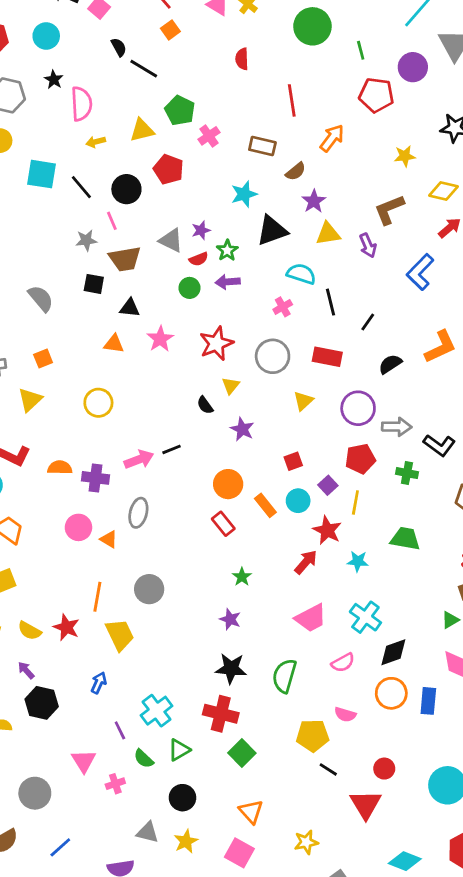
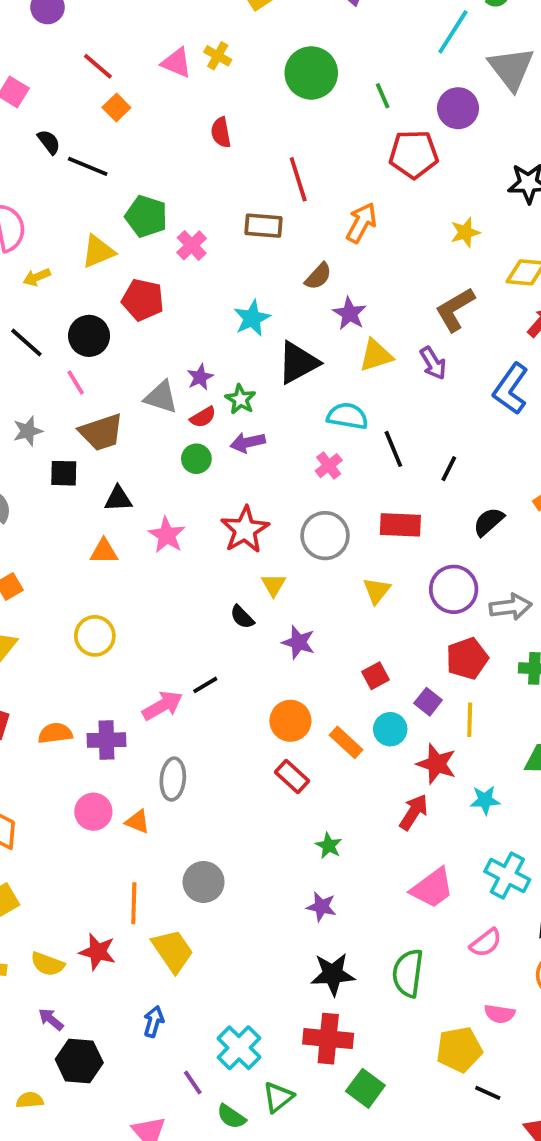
brown rectangle: (262, 146) -> (263, 226), moved
gray star: (86, 240) -> (28, 431), moved

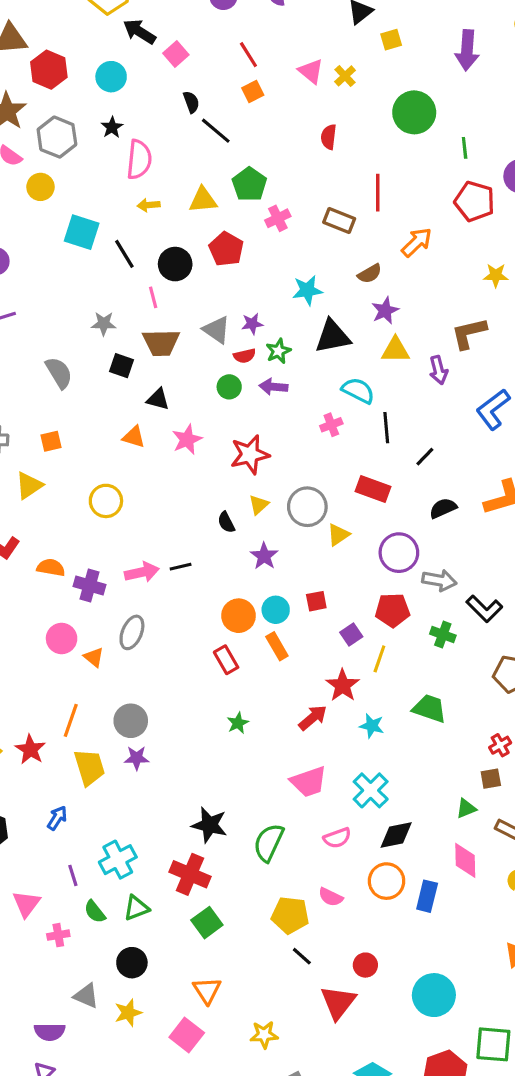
gray circle: (325, 536) -> (307, 507), moved
cyan circle: (390, 729) -> (276, 610), moved
purple star: (321, 907) -> (137, 758), moved, turned -30

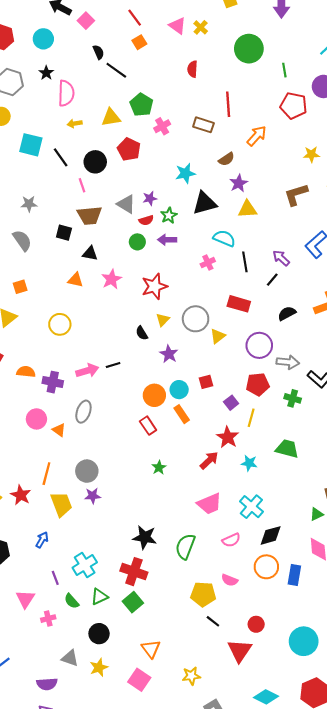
gray star: (104, 324) -> (29, 204), moved
purple arrow: (438, 370) -> (281, 258), moved, turned 150
green square: (207, 923) -> (133, 602), moved

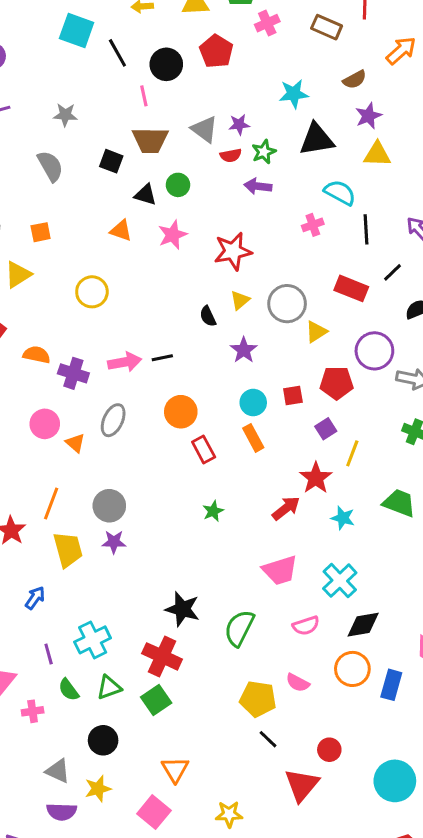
green circle: (137, 242) -> (178, 185), moved
black line: (272, 280) -> (392, 272), moved
red pentagon: (258, 384) -> (337, 383), moved
orange circle: (154, 395) -> (181, 412), moved
purple semicircle: (47, 684) -> (62, 812), moved

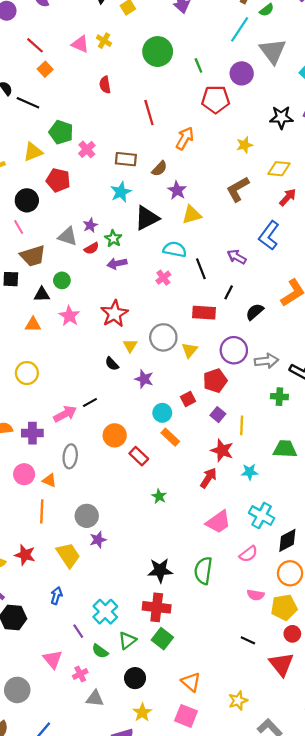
brown rectangle: (327, 27) -> (126, 159), moved
orange line: (51, 504) -> (42, 511), moved
yellow pentagon: (258, 699) -> (284, 607), moved
gray triangle: (58, 771) -> (95, 698), moved

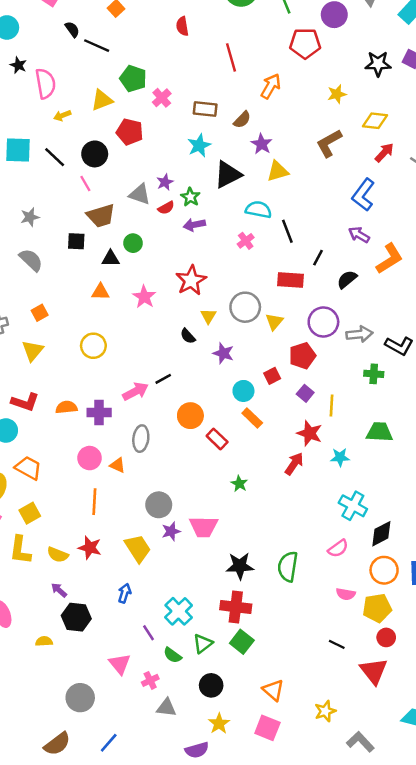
purple arrow: (237, 257) -> (359, 235), moved
pink star: (69, 316) -> (144, 297), moved
orange line: (42, 511) -> (94, 502), moved
pink trapezoid: (218, 522) -> (204, 527), moved, turned 36

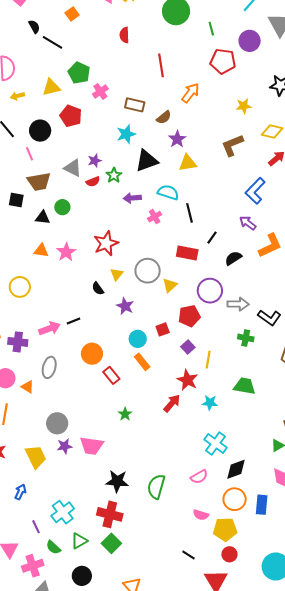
purple arrow: (194, 225) -> (132, 198), moved
orange triangle: (101, 292) -> (41, 251), moved
pink cross: (150, 680) -> (33, 566), size x1.5

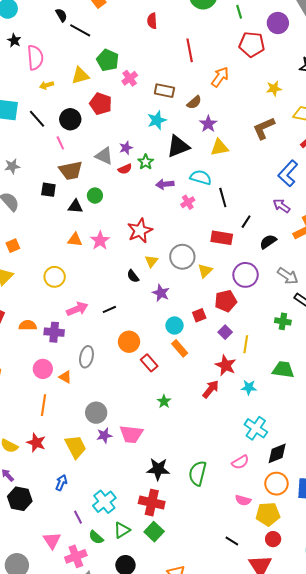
gray arrow: (238, 304) -> (288, 276), moved, turned 35
pink arrow: (50, 328) -> (77, 309), moved

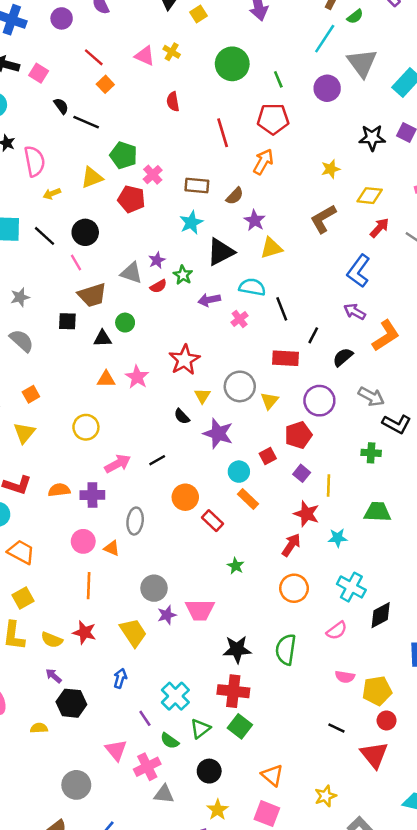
red pentagon: (252, 44) -> (273, 119), moved
red pentagon: (101, 104) -> (131, 199), moved
purple star: (161, 293) -> (218, 433), size x1.4
orange circle: (276, 484) -> (294, 588), moved

